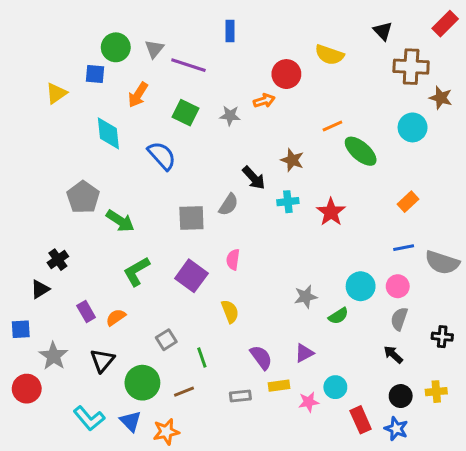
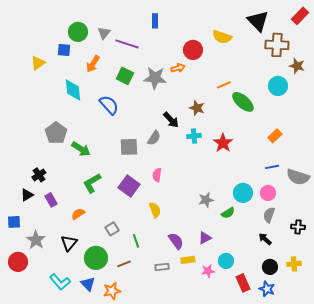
black triangle: (383, 31) -> (258, 21), size x1.6
gray star: (230, 116) -> (155, 78), size x1.6
purple rectangle: (86, 311) -> (51, 200), moved

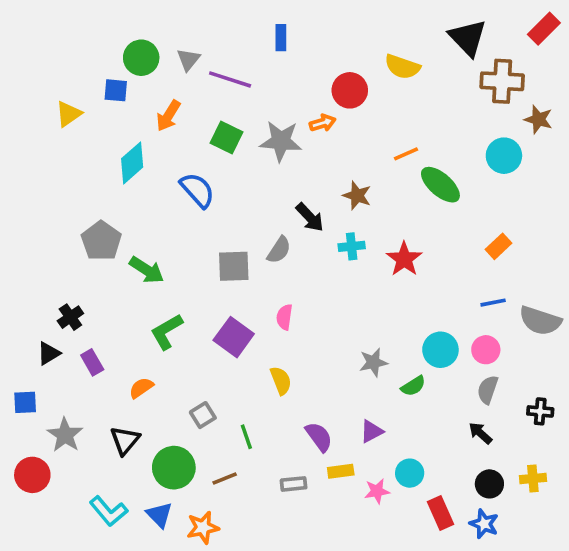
cyan diamond: (73, 90) -> (132, 163), turned 55

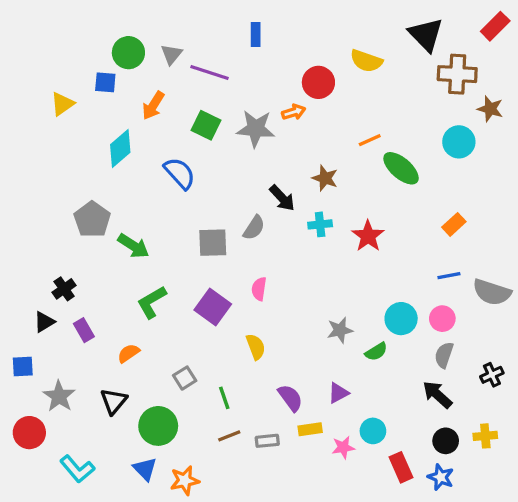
black cross: (540, 411) -> (492, 375), turned -30
black arrow: (480, 433) -> (437, 395), size x1.4
brown line: (225, 479) -> (229, 436), moved
cyan L-shape: (109, 511) -> (77, 469), moved

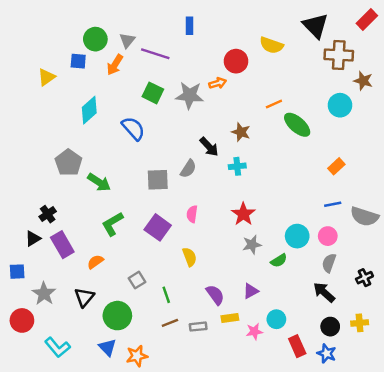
orange arrow: (153, 106) -> (115, 65), moved
red star: (368, 236) -> (243, 214), moved
purple rectangle: (84, 330) -> (62, 245), size x1.5

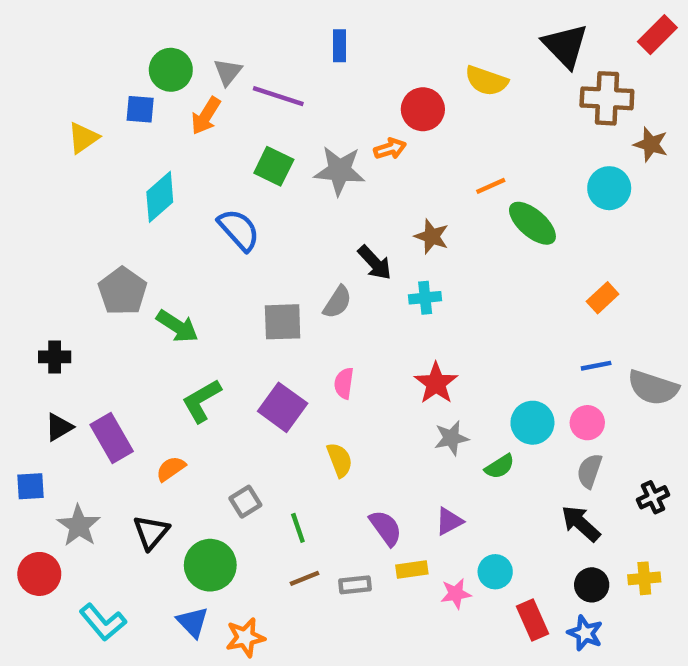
black cross: (48, 214) -> (55, 357), moved, turned 35

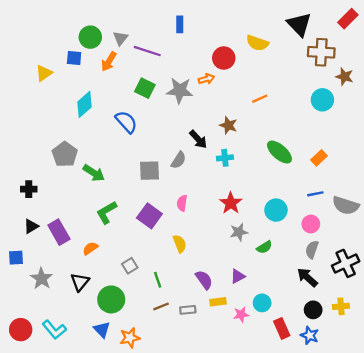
green ellipse: (532, 223) -> (279, 152), moved
cyan circle: (532, 423) -> (276, 210), moved
black cross: (653, 497) -> (346, 263), size x1.6
red circle: (39, 574) -> (21, 330), moved

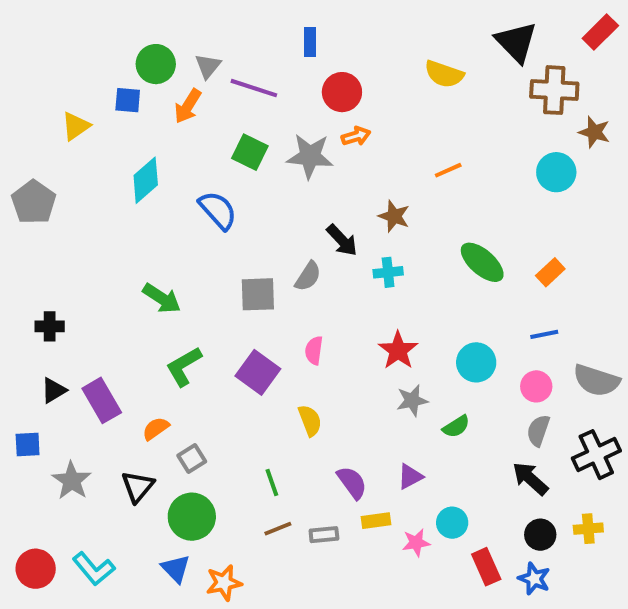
red circle: (224, 58) -> (342, 92), moved
gray pentagon: (65, 154) -> (34, 202), moved
gray semicircle: (346, 205) -> (596, 380), moved
gray square: (130, 266) -> (192, 459), moved

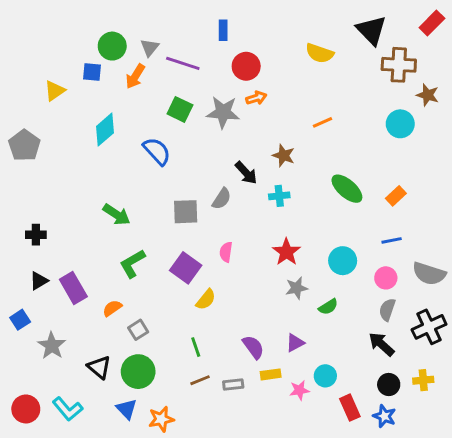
yellow semicircle: (310, 420) -> (206, 300), moved, turned 60
blue square: (28, 445) -> (20, 320), turned -30
black triangle: (138, 487) -> (99, 367), moved, turned -30

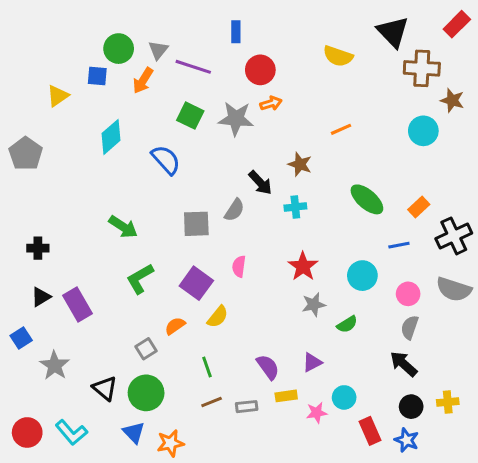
blue line: (392, 240) -> (399, 245), moved
orange semicircle: (112, 308) -> (175, 326), moved
black cross: (429, 327) -> (454, 236), moved

